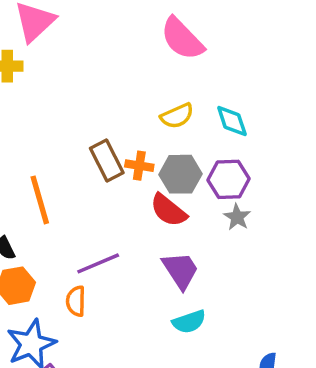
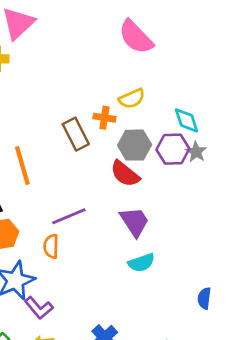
cyan diamond: (232, 121) -> (187, 120), moved
orange cross: (139, 166) -> (104, 118), moved
gray star: (237, 217) -> (196, 152), moved

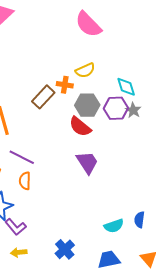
brown rectangle: (76, 134) -> (43, 97), turned 70
purple line: (69, 216) -> (22, 157), moved, turned 50
cyan semicircle: (141, 263) -> (114, 226), moved

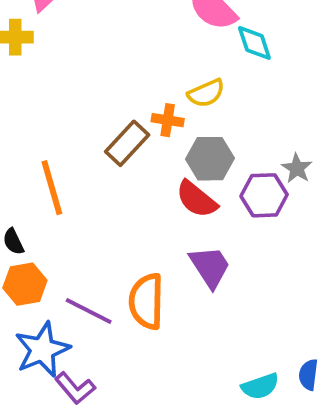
cyan diamond: (126, 87) -> (254, 43), moved
purple hexagon: (116, 108) -> (264, 195), moved
purple line: (22, 157) -> (89, 311), moved
orange semicircle: (25, 181) -> (146, 301), moved, size x1.6

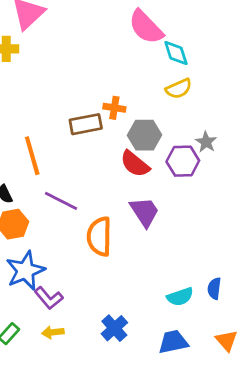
yellow semicircle: (206, 93) -> (179, 89), moved
brown rectangle: (127, 143) -> (86, 124), turned 36
purple line: (89, 311) -> (61, 201), moved

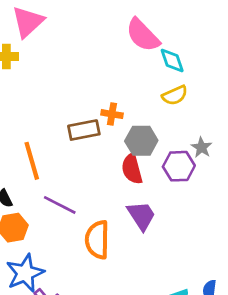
red semicircle: (135, 164) -> (132, 169), turned 36

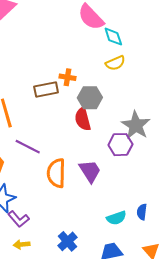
gray star: (202, 147) -> (136, 125), moved, size x1.8
purple hexagon: (179, 166) -> (120, 145), moved
purple trapezoid: (141, 216) -> (90, 171), moved

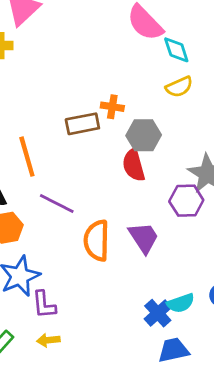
purple L-shape: (19, 219) -> (44, 305), turned 35
blue cross: (67, 241) -> (158, 313), moved

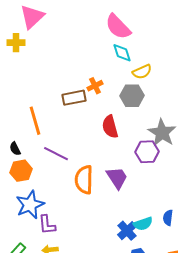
cyan diamond: (176, 50) -> (122, 53), moved
orange cross: (112, 107) -> (95, 86), turned -35
gray hexagon: (144, 135) -> (132, 96), moved

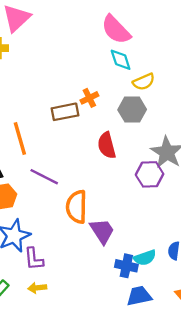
purple trapezoid: (117, 178) -> (102, 231), moved
blue cross: (127, 231) -> (126, 266), turned -36

